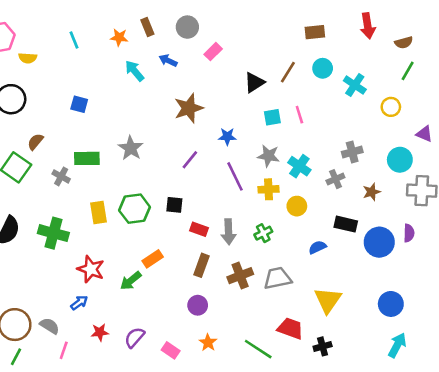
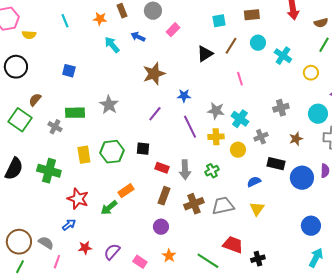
cyan square: (272, 117) -> (219, 21), moved
gray cross: (335, 179) -> (261, 137), moved
yellow triangle: (328, 300) -> (257, 209), moved, size x0.7

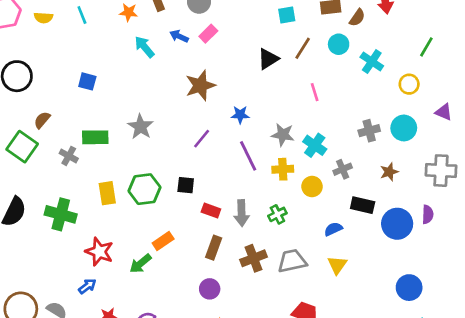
brown semicircle: (321, 23) -> (357, 18), moved, turned -40
pink rectangle: (173, 30) -> (208, 34), moved
yellow semicircle: (29, 35) -> (43, 18), moved
cyan circle: (318, 114) -> (404, 128), moved

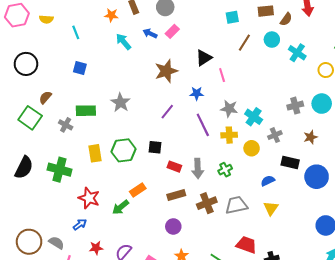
cyan line: (82, 15) -> (76, 32), moved
black triangle: (268, 59) -> (204, 58), moved
pink line: (315, 92) -> (222, 75), moved
brown rectangle: (214, 248) -> (176, 195), turned 54

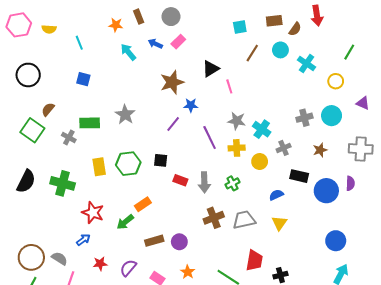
blue star: (197, 93) -> (191, 105), moved
brown rectangle: (176, 195) -> (154, 241), moved
red trapezoid: (246, 245) -> (254, 261), turned 80

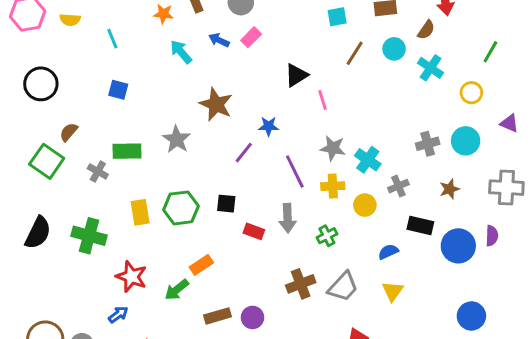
brown semicircle: (295, 29) -> (426, 30), moved
brown star: (172, 82) -> (216, 104), moved, turned -30
gray arrow: (204, 182) -> (288, 218), moved
gray trapezoid: (244, 220) -> (343, 287), turned 145

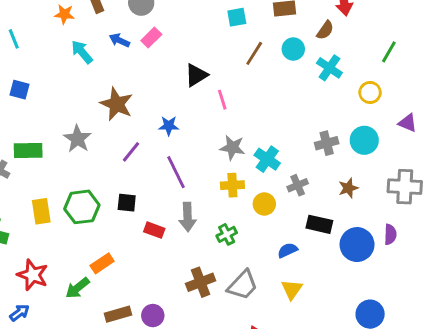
purple line: (244, 153) -> (131, 152), moved
purple line: (295, 171) -> (176, 172), moved

